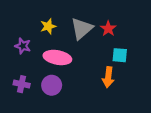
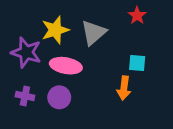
yellow star: (48, 26) -> (55, 30), size x1.5
red star: (108, 29) -> (137, 15), moved
purple star: (23, 46) -> (26, 52), size x1.6

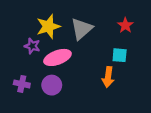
red star: (137, 15) -> (125, 25), moved
purple star: (26, 52) -> (32, 46), moved, size x0.6
pink ellipse: (66, 66) -> (57, 57), turned -30

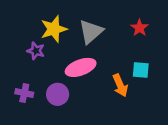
cyan square: (120, 55) -> (141, 70), moved
pink ellipse: (57, 57) -> (81, 67), moved
orange arrow: (108, 77) -> (120, 85), turned -30

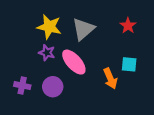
yellow star: (54, 29) -> (49, 27), turned 30
purple star: (36, 51) -> (47, 53), moved
pink ellipse: (81, 67) -> (74, 62), turned 68

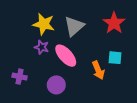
red star: (128, 26) -> (114, 23), size x1.5
purple circle: (53, 87) -> (56, 85), moved

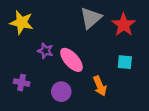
yellow star: (44, 24) -> (22, 22), moved
gray triangle: (74, 26) -> (91, 18), moved
orange arrow: (98, 70) -> (100, 86), moved

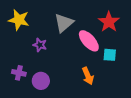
gray triangle: (91, 18) -> (64, 23), moved
pink ellipse: (71, 60) -> (89, 41), moved
purple circle: (61, 92) -> (41, 81), moved

